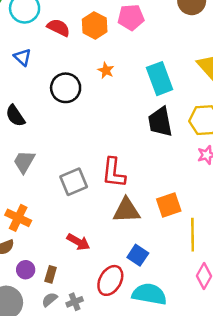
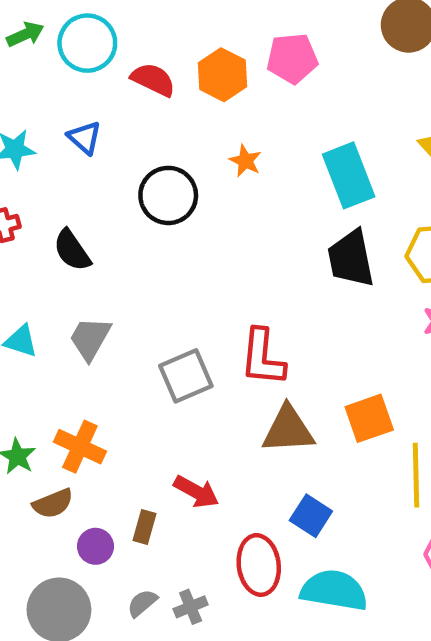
brown rectangle: (51, 274) -> (144, 527), moved
red ellipse: (110, 280) -> (259, 565), turned -36

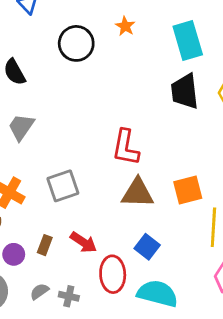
gray square: (186, 376) -> (63, 186), moved
red arrow: (196, 492) -> (83, 242), moved
gray cross: (191, 607) -> (69, 296), turned 30

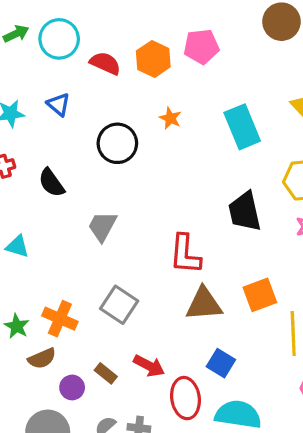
black trapezoid: (185, 91) -> (245, 212), moved
gray trapezoid: (21, 127) -> (102, 226), moved
gray square: (63, 186) -> (119, 305), turned -32
brown rectangle: (45, 245) -> (106, 373), turned -66

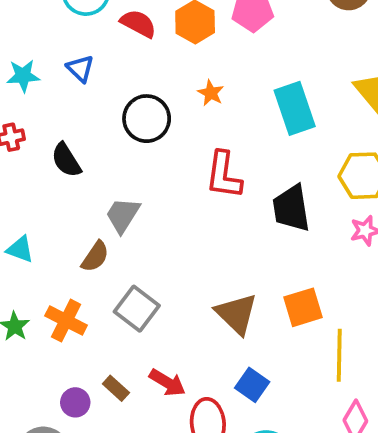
cyan triangle: (17, 246) -> (20, 249), moved
red L-shape: (185, 254) -> (224, 175), moved
brown triangle: (204, 304) -> (236, 314), turned 45
brown semicircle: (42, 358) -> (95, 257), moved, turned -36

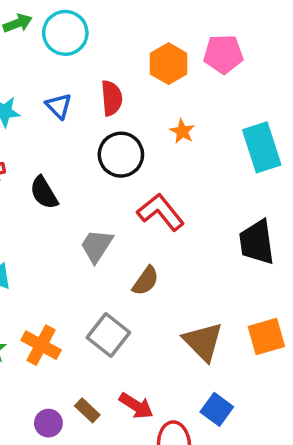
red semicircle: (138, 24) -> (112, 98), moved, turned 56
red L-shape: (224, 175) -> (161, 212), moved, turned 132
brown semicircle: (95, 257) -> (146, 281), moved

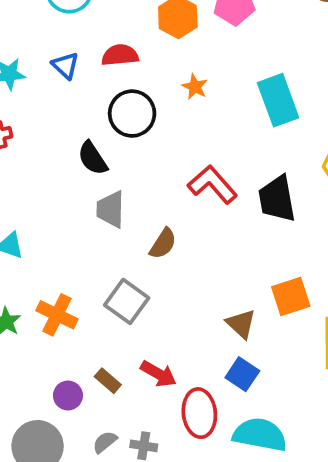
red semicircle: (112, 98) -> (120, 55), turned -88
black semicircle: (44, 193) -> (93, 158), moved
red L-shape: (161, 212) -> (212, 185), moved
gray trapezoid: (97, 246) -> (111, 209), turned -30
brown triangle: (203, 342) -> (241, 324), moved, size x0.7

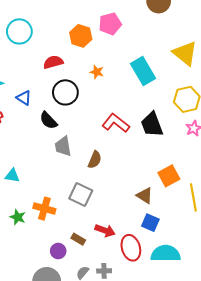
blue triangle: (65, 66) -> (24, 98), moved

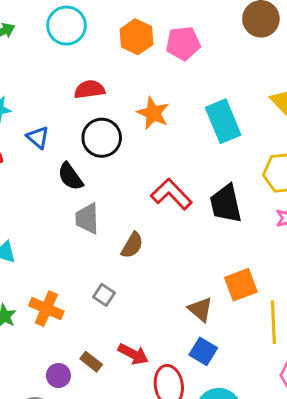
cyan circle: (19, 31) -> (66, 26), moved
orange hexagon: (81, 36) -> (136, 37), moved
orange star: (97, 72) -> (153, 113), size x1.5
gray square: (81, 195) -> (104, 295), size x0.6

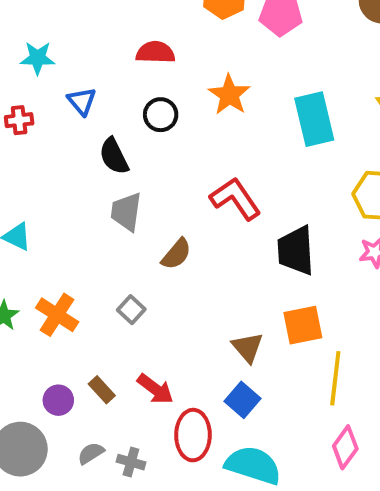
black circle: (102, 138) -> (161, 115), size x0.7
black trapezoid: (226, 204) -> (296, 251), moved

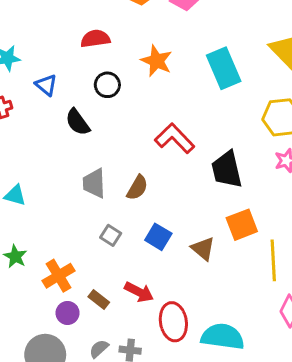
gray trapezoid: (126, 212) -> (94, 183), moved
orange cross: (57, 315) -> (59, 276), moved, turned 36
blue square: (243, 400) -> (158, 237), moved

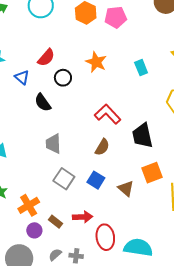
red semicircle: (95, 39) -> (46, 58), moved, turned 138
cyan rectangle: (224, 68) -> (141, 68), size x0.6
brown semicircle: (137, 188) -> (102, 147), moved
gray square: (111, 235) -> (64, 179), size x1.5
red arrow: (139, 292) -> (83, 217), turned -30

